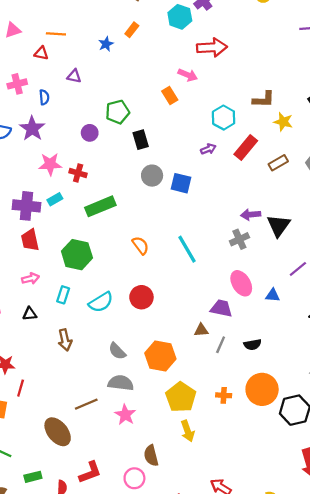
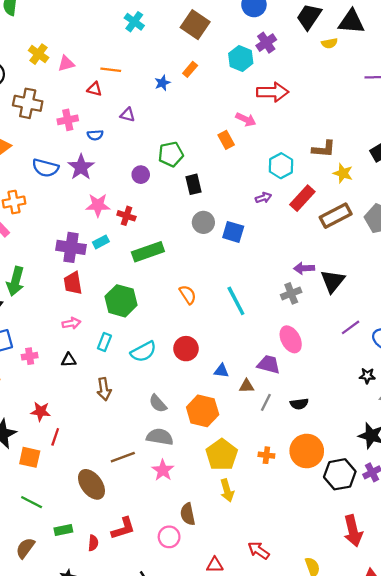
blue semicircle: (44, 97) -> (95, 135), turned 88
brown rectangle: (278, 163) -> (336, 216), size x1.5
blue triangle: (273, 295) -> (221, 371), moved

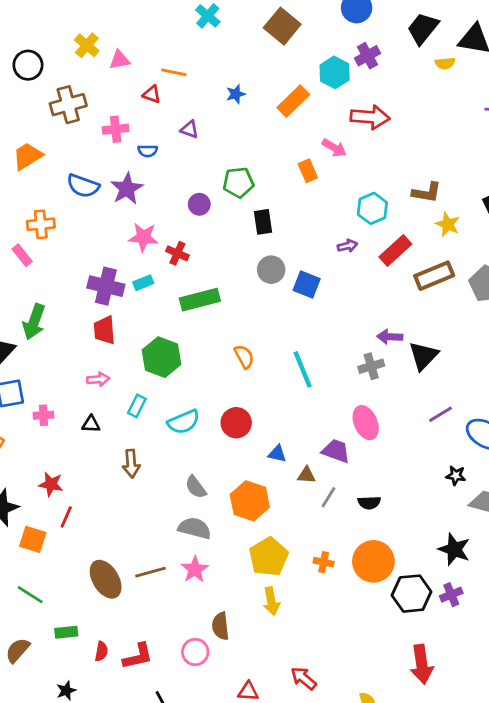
orange rectangle: (190, 69) -> (293, 101), moved, size x1.6
brown cross: (28, 103) -> (68, 105), turned -32
brown line: (123, 457) -> (150, 572), moved
red L-shape: (123, 528) -> (138, 656), moved

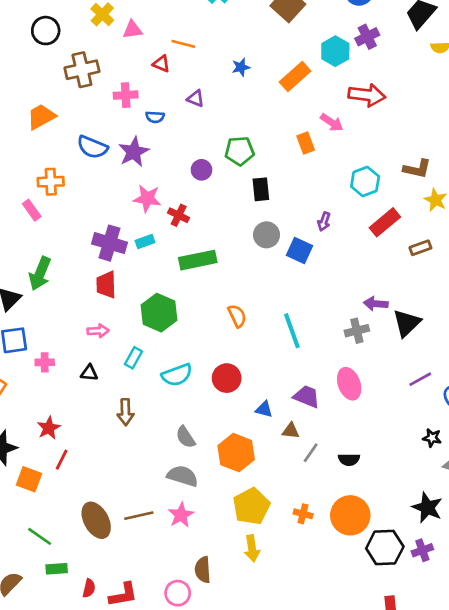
purple arrow: (347, 246) -> (324, 222), moved, turned 120
brown rectangle: (434, 276) -> (420, 248), size x0.6
purple trapezoid: (336, 451) -> (307, 397), moved
red star: (51, 484) -> (49, 428), turned 30
green line: (30, 595) -> (40, 536), moved

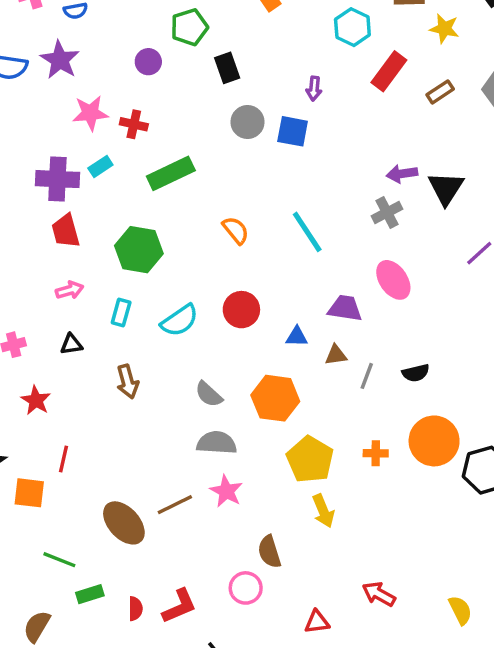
red star: (49, 428) -> (36, 400), moved

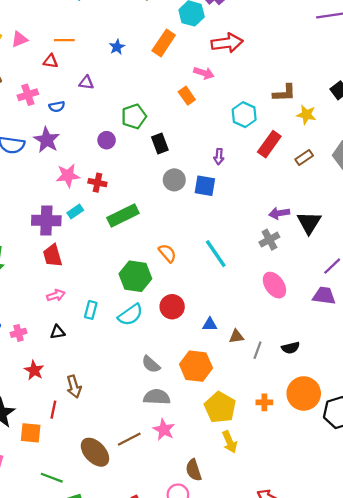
green hexagon: (139, 250) -> (135, 276), moved
purple trapezoid: (345, 308) -> (324, 296), moved
brown arrow: (128, 382) -> (74, 387), moved

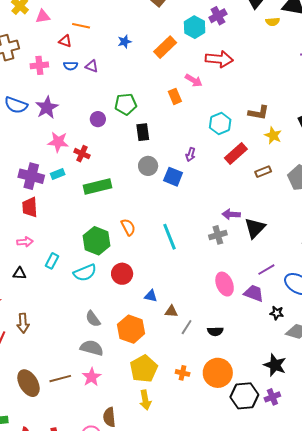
blue semicircle: (57, 107) -> (71, 66), moved
pink ellipse: (274, 285) -> (225, 284), moved

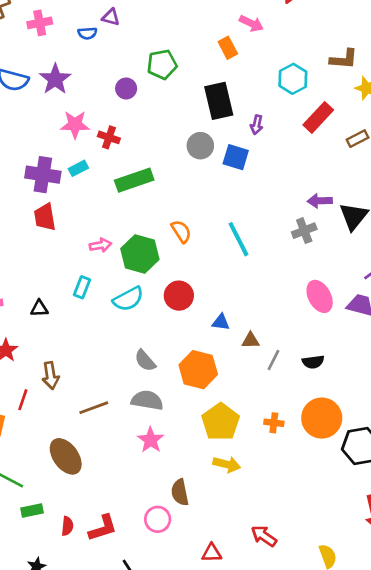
blue semicircle: (71, 66) -> (87, 33), moved
black rectangle: (143, 132) -> (219, 101), moved, size x1.5
pink arrow: (25, 242) -> (100, 245), moved
brown line: (60, 379) -> (94, 408), moved
yellow arrow: (145, 400) -> (227, 464), turned -60

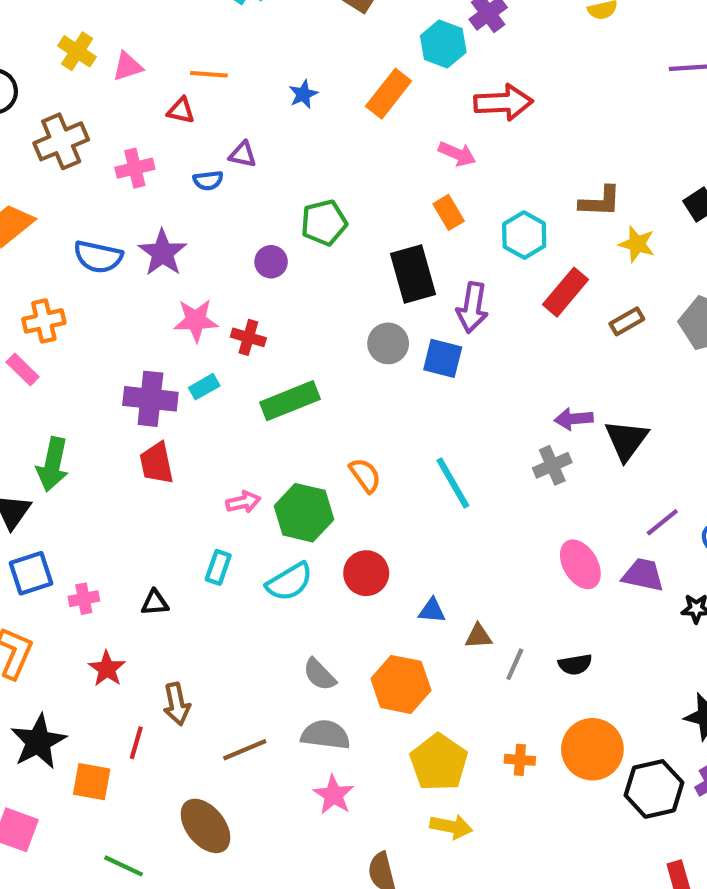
orange rectangle: (228, 48) -> (449, 212), moved
purple arrow: (257, 125) -> (472, 307), size x1.6

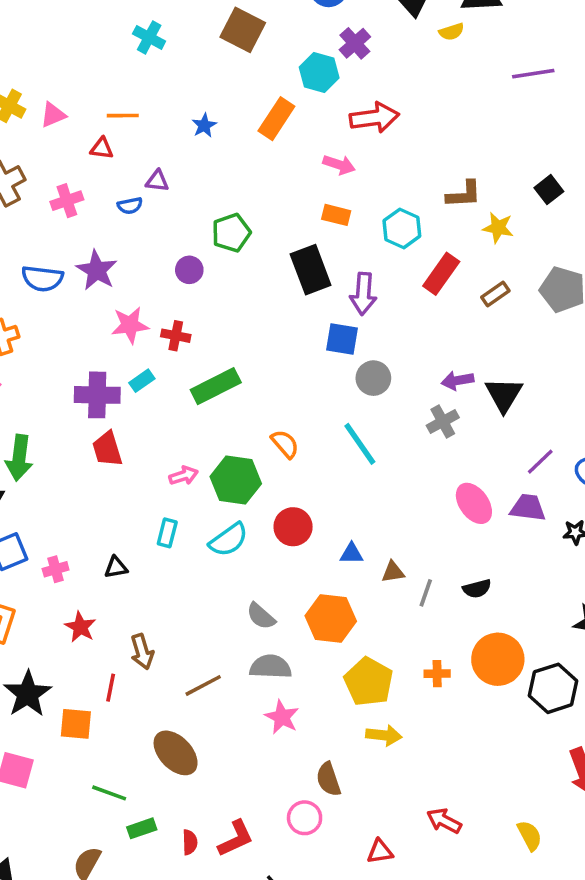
orange rectangle: (449, 212) -> (336, 215), turned -40
gray circle: (388, 343) -> (373, 378), moved

